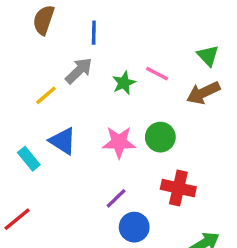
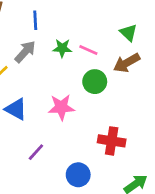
green star: (124, 83) -> (62, 48), moved, turned 30
green circle: (160, 137) -> (95, 82), moved
purple line: (116, 198) -> (36, 152), moved

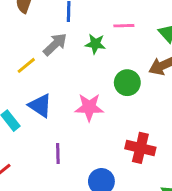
pink line: (88, 50) -> (124, 26), moved, turned -30
purple line: (36, 152) -> (58, 153), turned -48

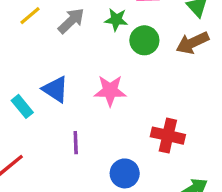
yellow line: (26, 65) -> (30, 16), moved
green circle: (127, 83) -> (144, 40), moved

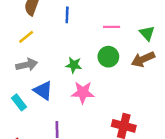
green star: (116, 20) -> (74, 65), moved
gray arrow: (71, 21) -> (27, 65), moved, turned 30

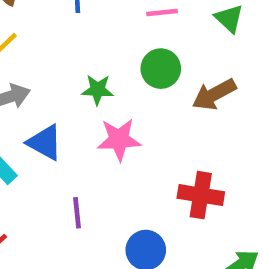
brown arrow: (143, 59) -> (214, 94), moved

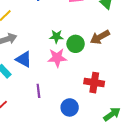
green circle: (161, 69) -> (76, 44), moved
green star: (98, 90) -> (56, 36), moved

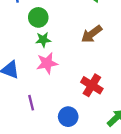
green circle: (76, 44) -> (38, 17), moved
red cross: (94, 83) -> (92, 85), turned 30

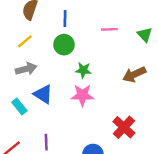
green circle: (38, 17) -> (64, 45), moved
purple line: (31, 103) -> (46, 142), moved

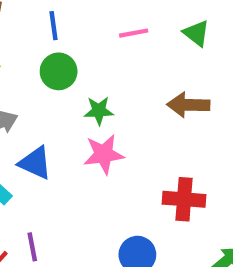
brown arrow: (134, 74) -> (188, 105), turned 35
red cross: (124, 127) -> (184, 199), turned -30
purple line: (46, 142) -> (32, 247), moved

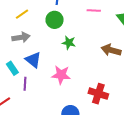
pink star: (104, 154) -> (61, 75), moved
purple line: (32, 247) -> (25, 84), moved

